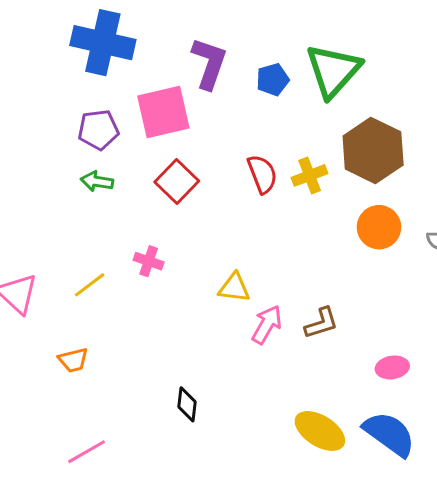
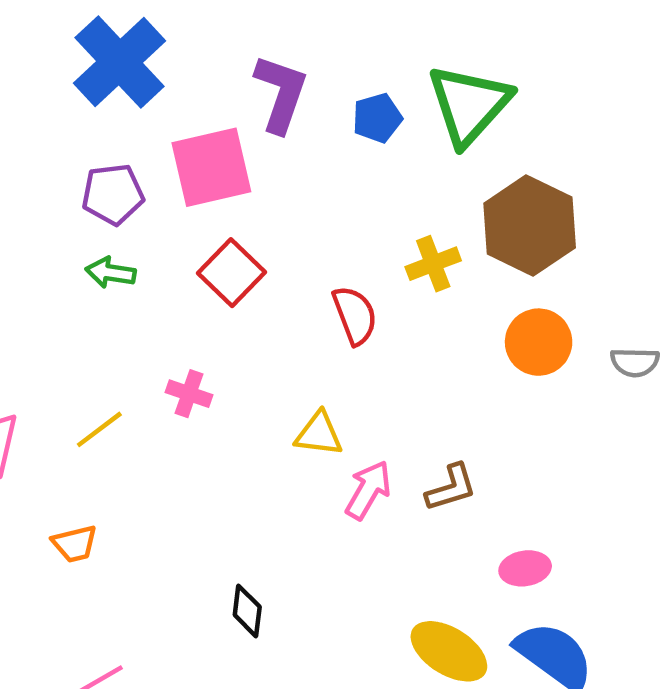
blue cross: (103, 43) -> (120, 62), turned 34
red semicircle: (262, 174) -> (355, 315), moved
pink ellipse: (392, 367) -> (525, 568), moved

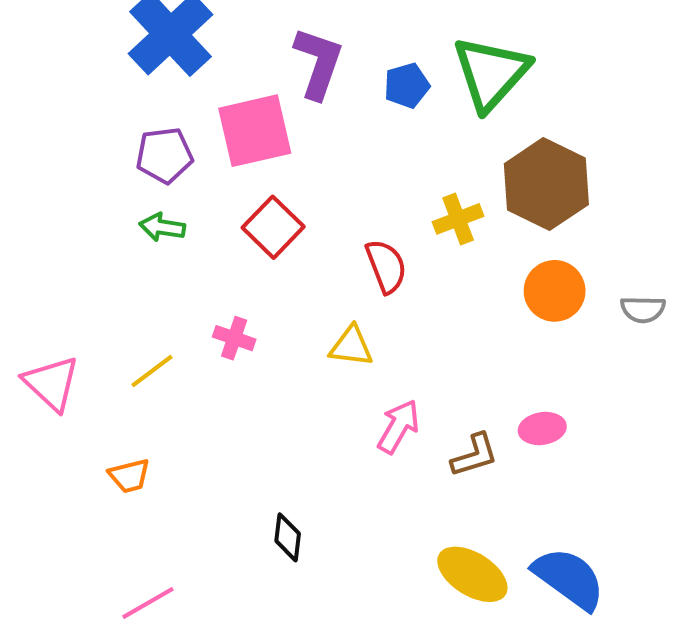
yellow triangle: (319, 434) -> (351, 346), moved
brown L-shape: (451, 488) -> (474, 455), moved
pink ellipse: (525, 568) -> (542, 428), moved

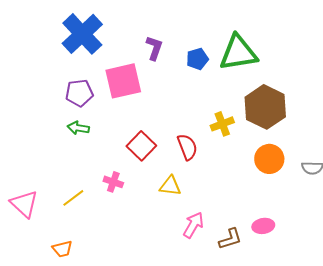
purple L-shape: (318, 63) -> (154, 48), size x0.7
green triangle: (491, 73) -> (238, 53), turned 39
red square: (273, 227) -> (141, 146), moved

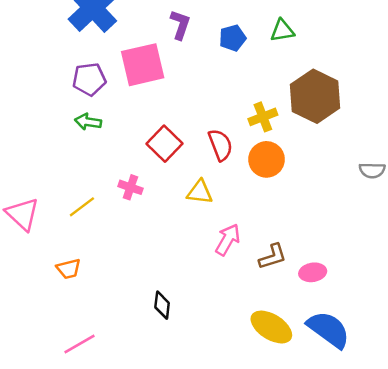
green triangle: (238, 53) -> (282, 31), size x0.5
orange circle: (269, 159) -> (267, 159), moved
pink ellipse: (263, 226) -> (313, 272), moved

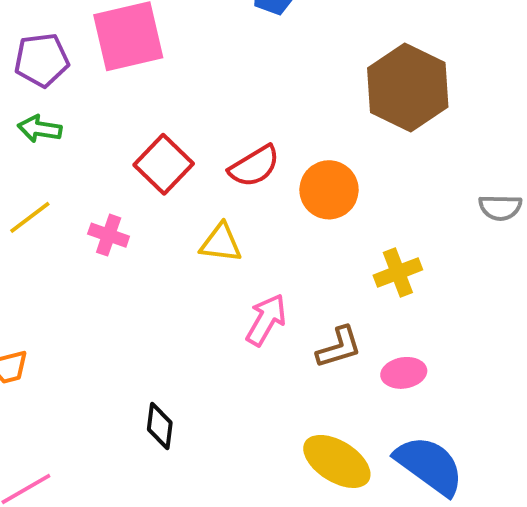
yellow cross: (263, 117) -> (398, 272), moved
red semicircle: (220, 145) -> (254, 166), turned 80
yellow line: (82, 207) -> (30, 217), moved

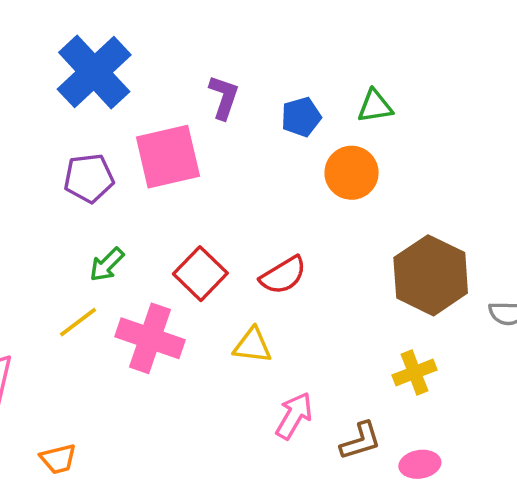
brown hexagon: (408, 87) -> (431, 275), moved
green arrow: (40, 129) -> (107, 265), moved, turned -54
orange circle: (329, 190) -> (352, 173), moved
pink cross: (109, 235) -> (150, 338), size x1.8

